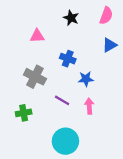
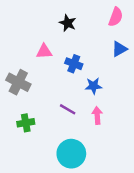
black star: (71, 18) -> (68, 23), moved
pink triangle: (37, 36) -> (44, 51), moved
gray cross: (35, 77) -> (18, 82), moved

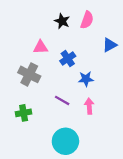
pink semicircle: (116, 17) -> (87, 20), moved
blue cross: (74, 64) -> (68, 59), turned 35
gray cross: (18, 82) -> (29, 74), moved

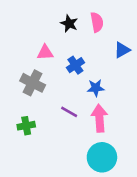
pink semicircle: (87, 20) -> (97, 22), turned -30
pink arrow: (89, 106) -> (99, 118), size x1.5
cyan circle: (65, 141) -> (102, 157), moved

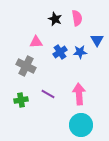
blue triangle: (122, 50) -> (97, 40), turned -32
blue star: (96, 88) -> (80, 52), moved
purple line: (69, 112) -> (48, 94), moved

